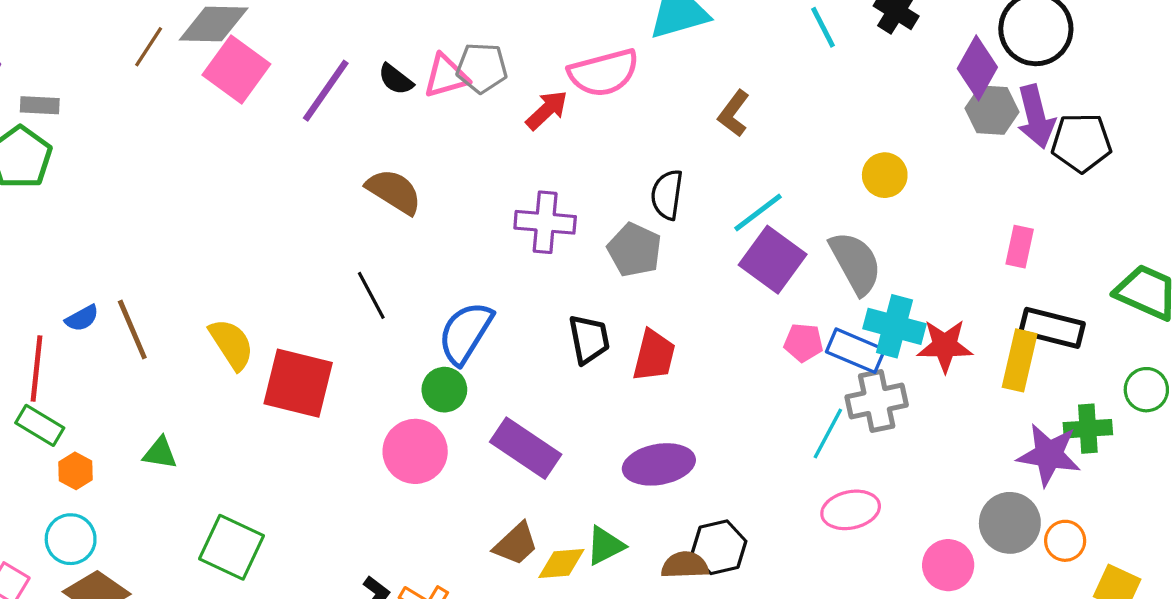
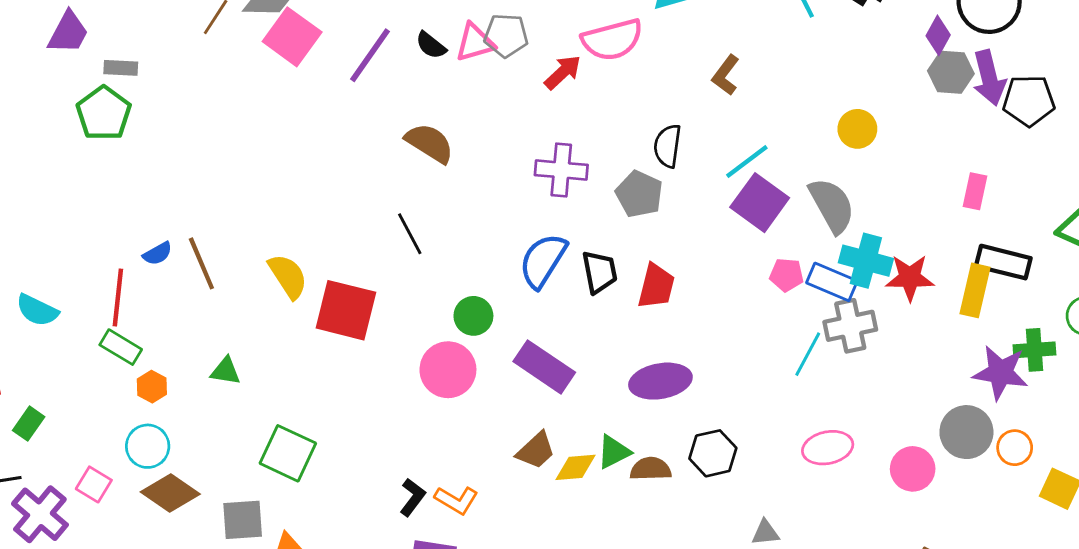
purple diamond: (977, 68) -> (938, 35), size x0.7
blue semicircle: (465, 333) -> (543, 261), moved
pink ellipse: (851, 510) -> (828, 448), moved
brown semicircle: (685, 565) -> (651, 469), moved

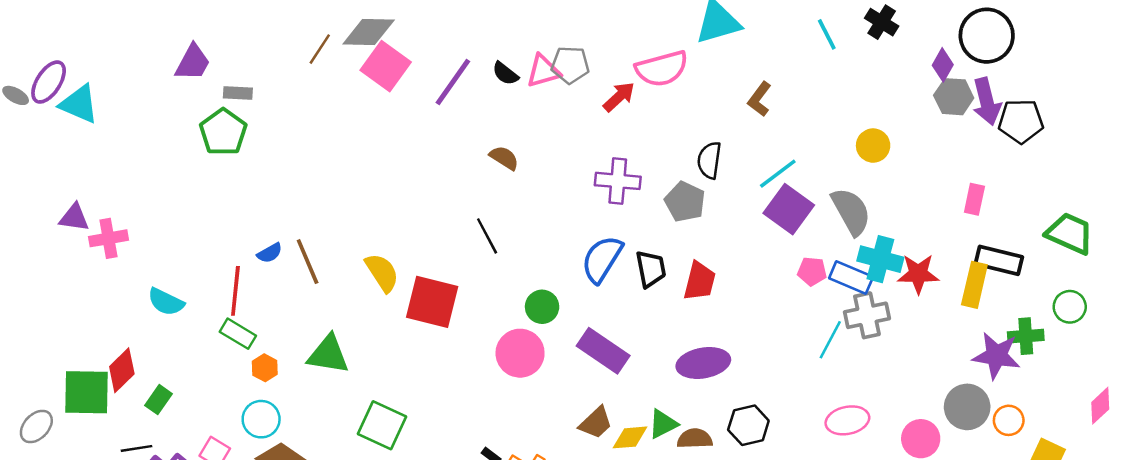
brown semicircle: (430, 143) -> (504, 158), size x0.7
green triangle: (226, 371) -> (328, 354), size x1.6

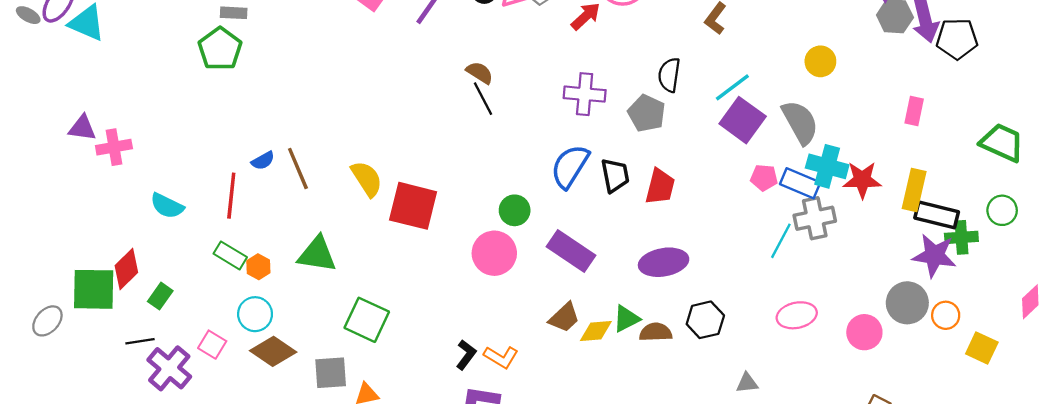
black line: (487, 236) -> (483, 99), moved
black rectangle: (999, 260) -> (937, 215), moved
green rectangle: (238, 334) -> (230, 255), moved

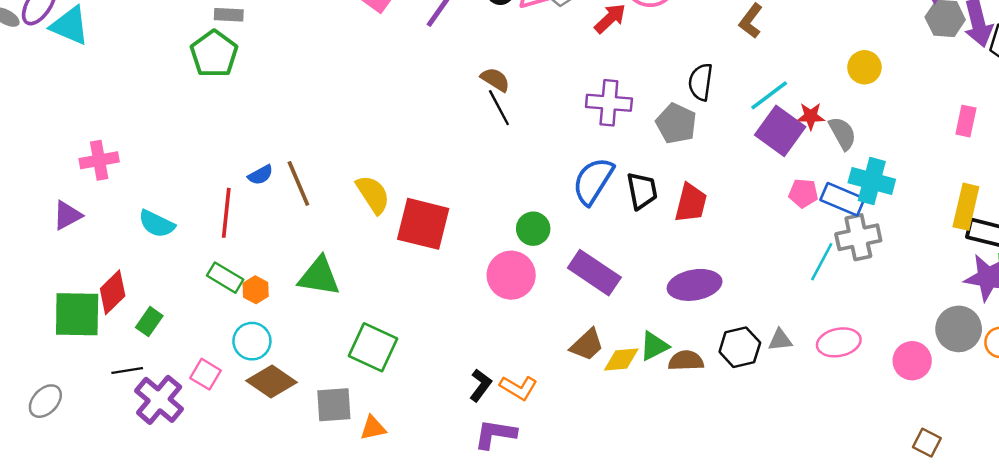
gray semicircle: (800, 122) -> (842, 133), size x0.7
purple triangle: (82, 128) -> (67, 215), moved, turned -36
red star: (862, 180) -> (811, 116), moved, size x0.7
gray ellipse: (47, 321) -> (45, 401), moved
gray triangle: (747, 383) -> (780, 340), moved

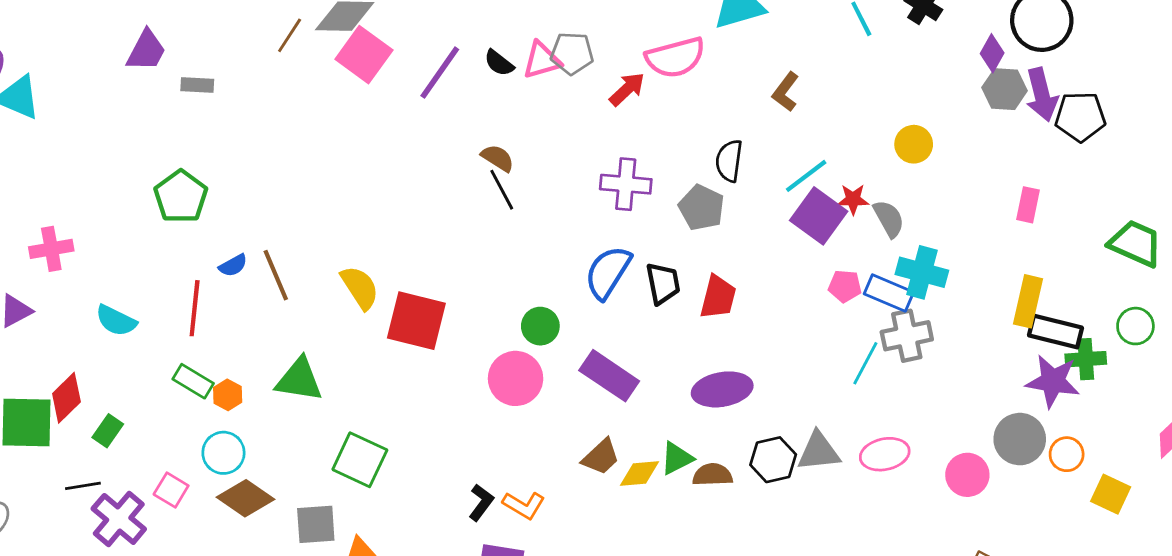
green pentagon: (214, 54) -> (181, 197), moved
gray triangle: (780, 340) -> (819, 451), size x1.6

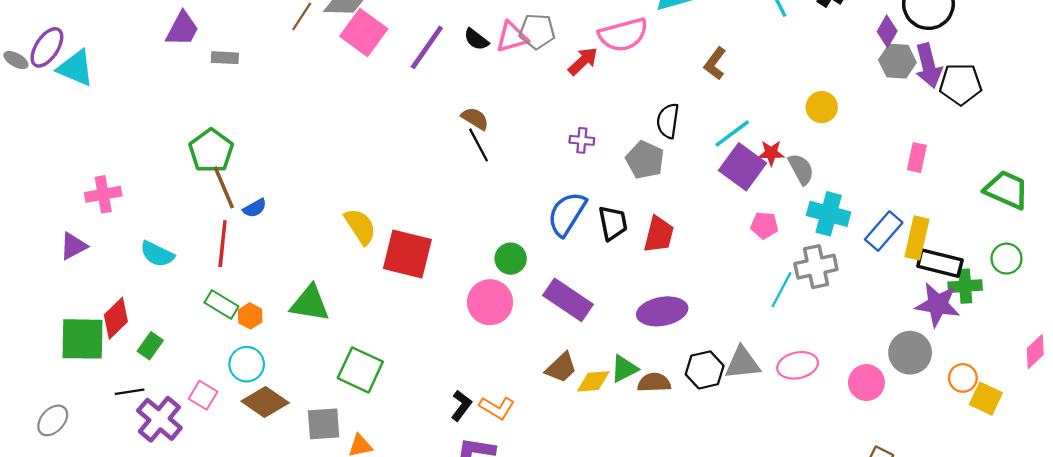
purple cross: (626, 184) -> (582, 140), size x0.6
brown line: (276, 275) -> (224, 187), moved
blue rectangle: (889, 293) -> (884, 231), moved, turned -72
orange circle: (1067, 454) -> (963, 378), moved

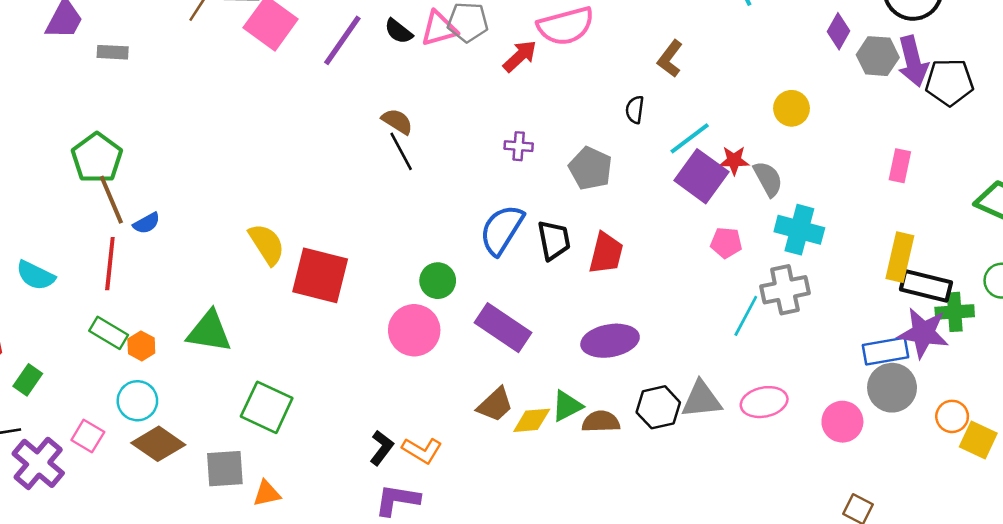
purple diamond: (887, 31) -> (839, 31), moved
black semicircle: (668, 121) -> (635, 110), moved, size x0.7
blue rectangle: (884, 231) -> (886, 351), moved, turned 39

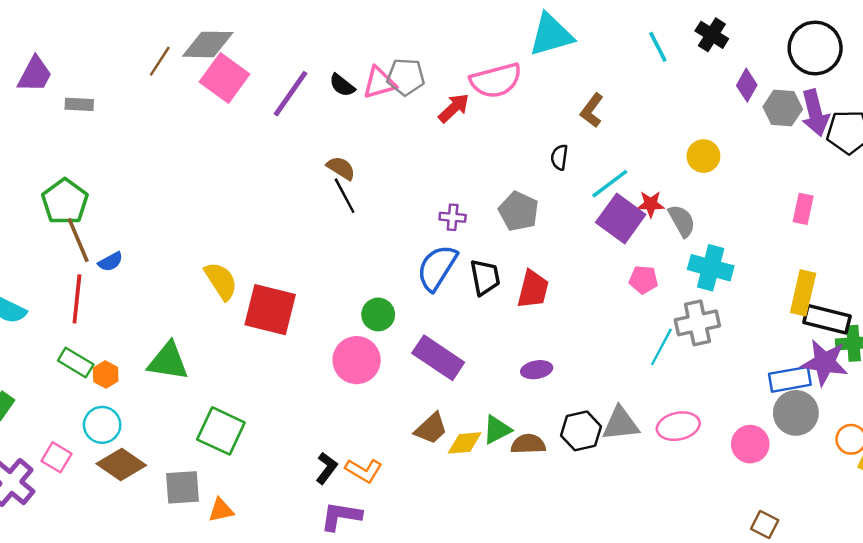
purple cross: (519, 146) -> (453, 217), moved
purple ellipse: (610, 341) -> (537, 370), size x0.6

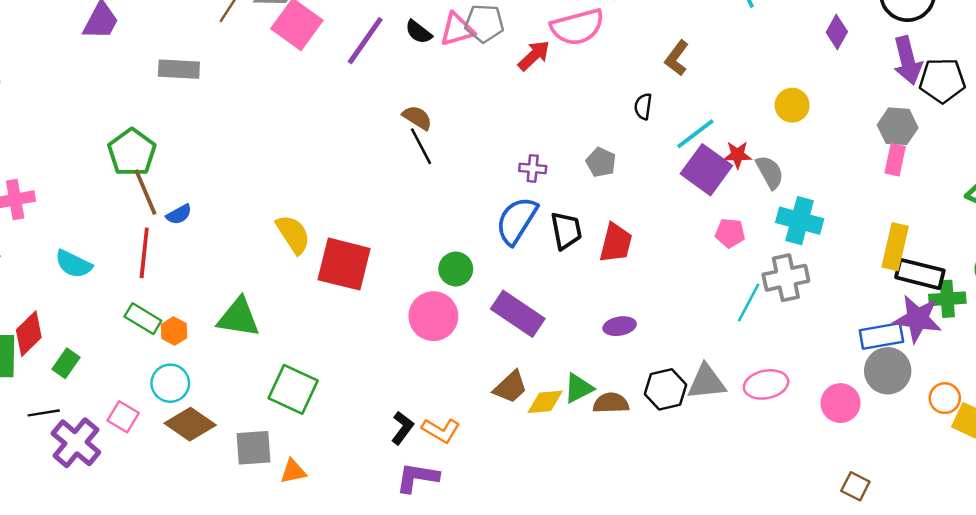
gray rectangle: (79, 104) -> (179, 69), moved, size x1.4
gray hexagon: (783, 108) -> (898, 126), moved
gray pentagon: (519, 211) -> (601, 162), size x0.7

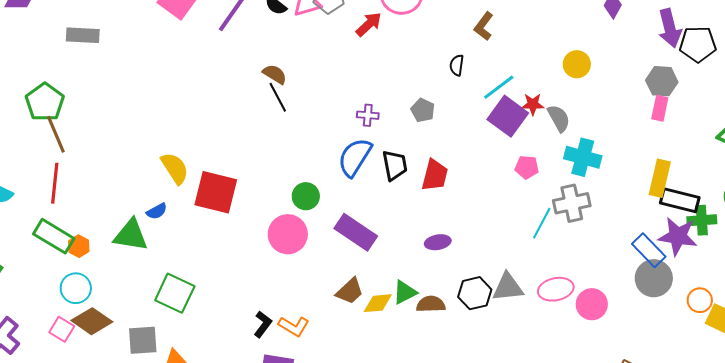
blue semicircle: (179, 214) -> (157, 211), moved
green rectangle: (143, 319) -> (54, 236), size x1.4
blue rectangle: (881, 336) -> (649, 250), turned 56
pink circle: (841, 403) -> (592, 304), moved
pink square: (123, 417) -> (62, 329), moved

